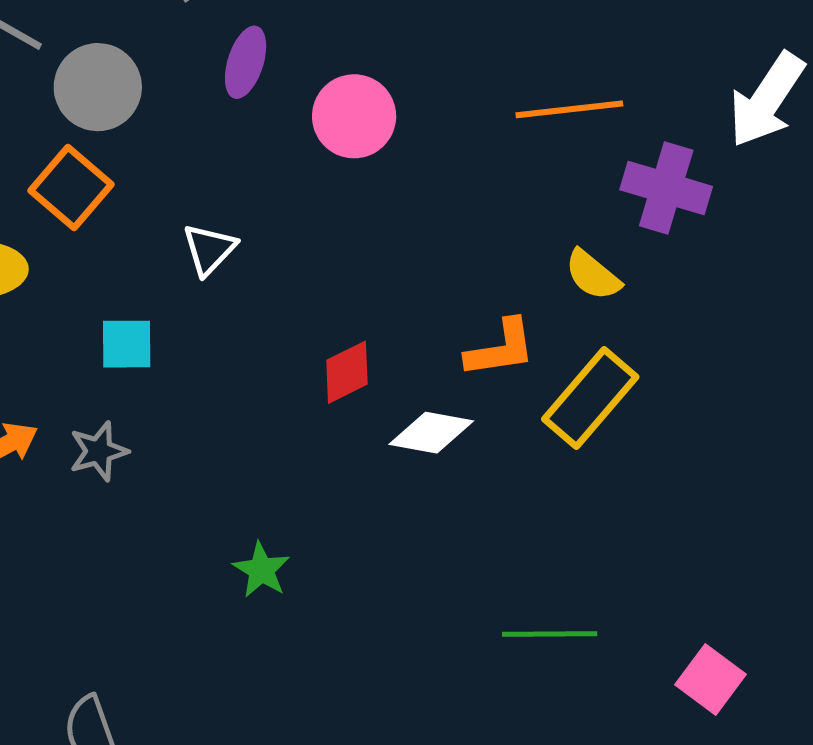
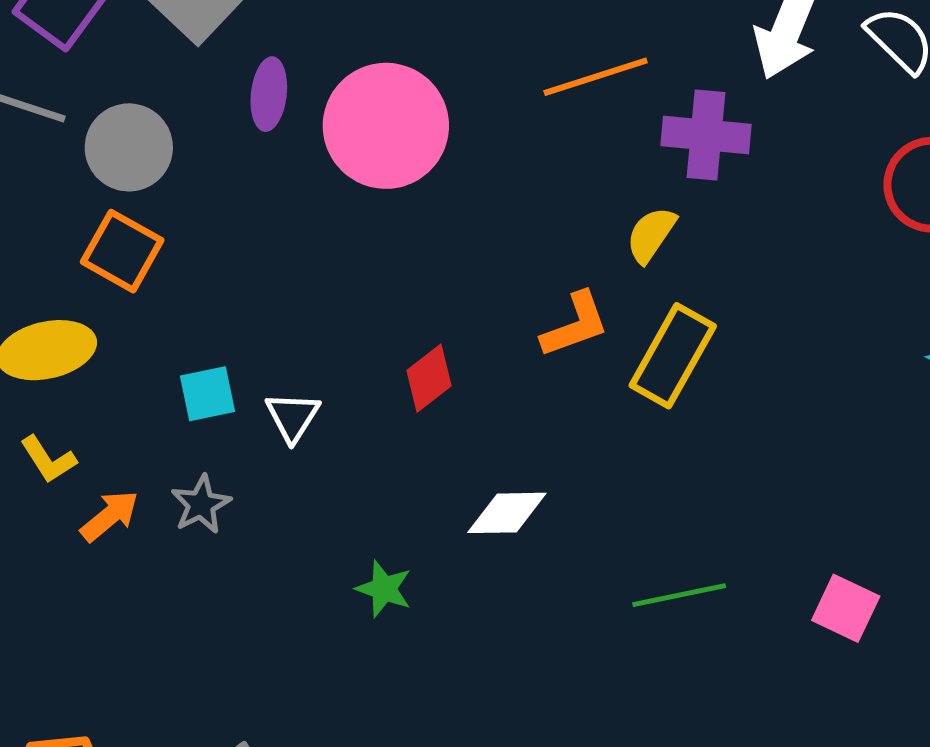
pink circle: (354, 116) -> (386, 126), size x1.5
white triangle: (209, 249) -> (293, 417), moved
yellow semicircle: (593, 275) -> (651, 235), turned 96
white diamond: (431, 433) -> (507, 513), moved

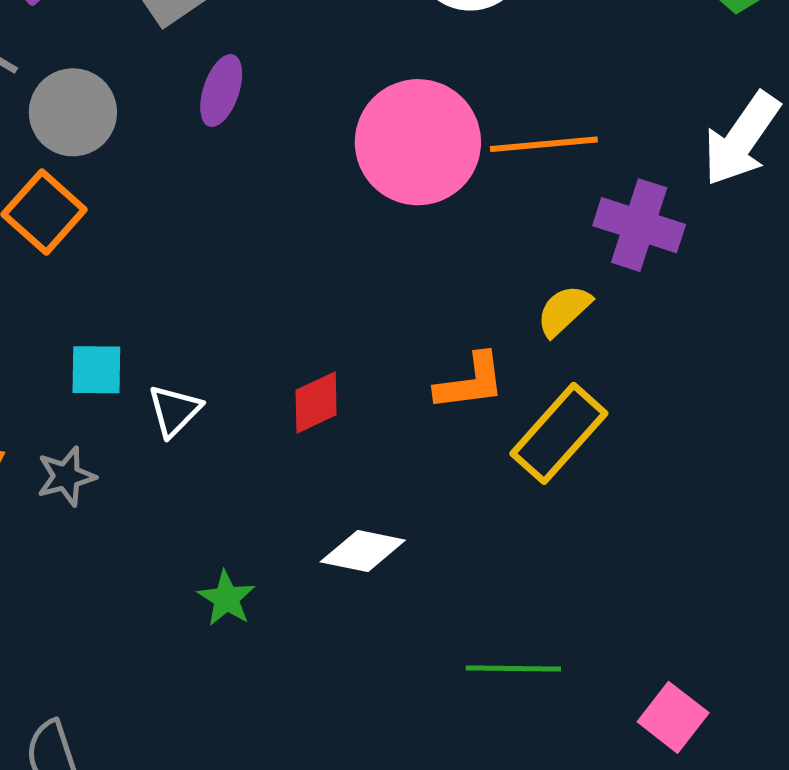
pink circle: (386, 126) -> (418, 142), moved

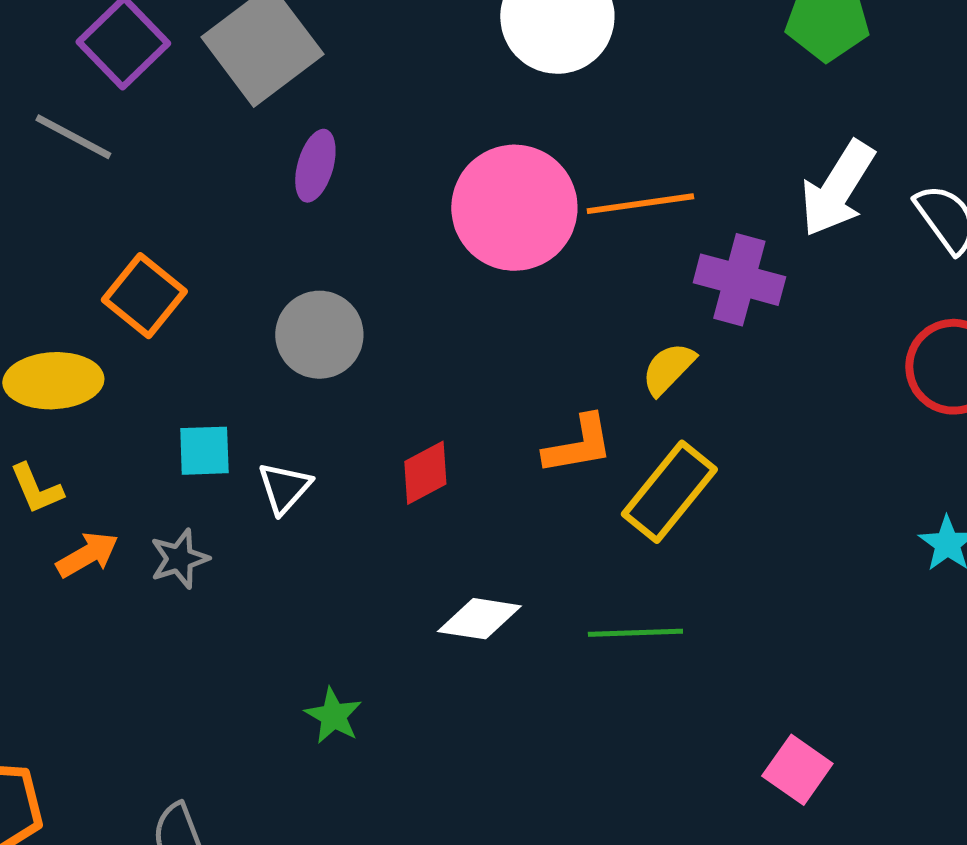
gray circle: (73, 112) -> (319, 335), moved
green star: (226, 598) -> (333, 716), moved
green line: (513, 668) -> (635, 633), moved

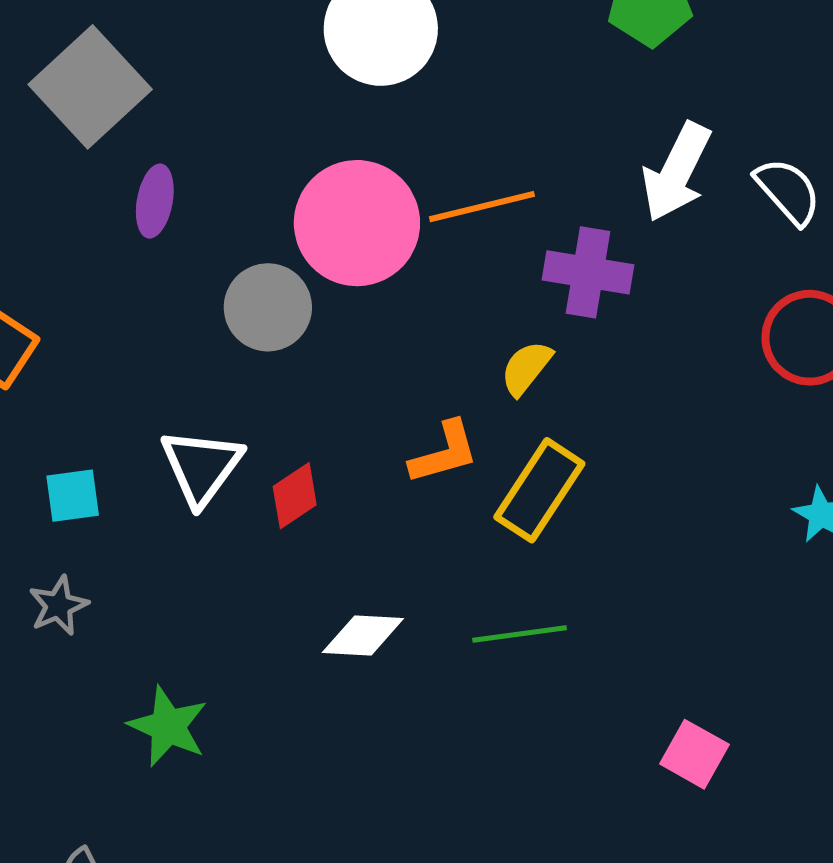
gray circle: (319, 335) -> (268, 307), moved
white triangle: (284, 488) -> (201, 467), moved, size x1.5
green star: (333, 716) -> (168, 726), moved, size x1.4

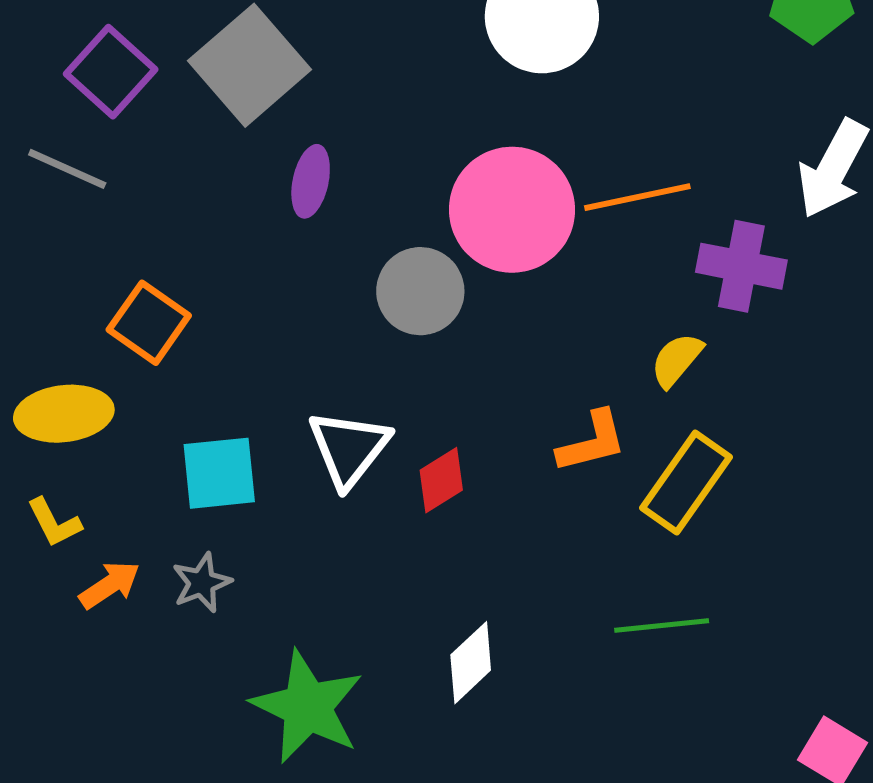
cyan square: (73, 496) -> (219, 473), size x1.4
white diamond: (363, 636) -> (471, 663), moved, turned -48
green star: (168, 726) -> (307, 707), size x1.4

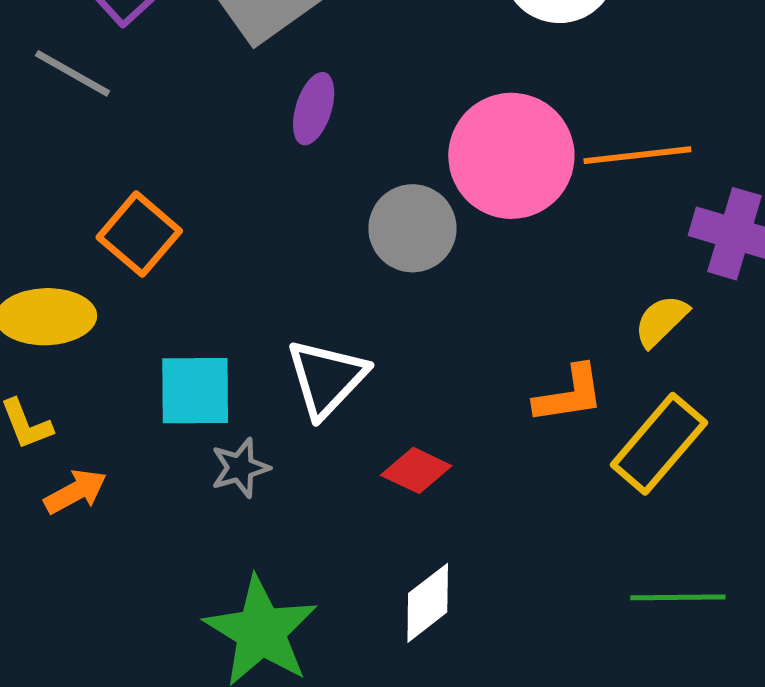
red diamond: (441, 480) -> (416, 470), moved, turned 52
gray star: (202, 583) -> (240, 468), moved
green line: (662, 625) -> (678, 597), moved

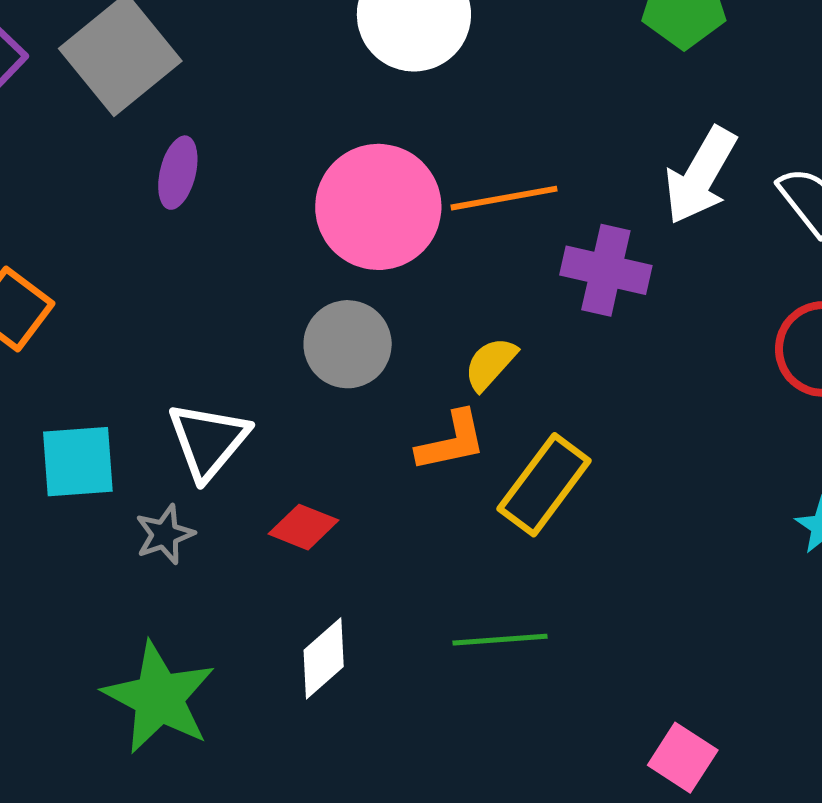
gray circle: (412, 228) -> (348, 344), moved
yellow semicircle: (661, 321) -> (490, 364), moved
gray star: (240, 468) -> (165, 534), moved
green line: (678, 597) -> (500, 640), moved

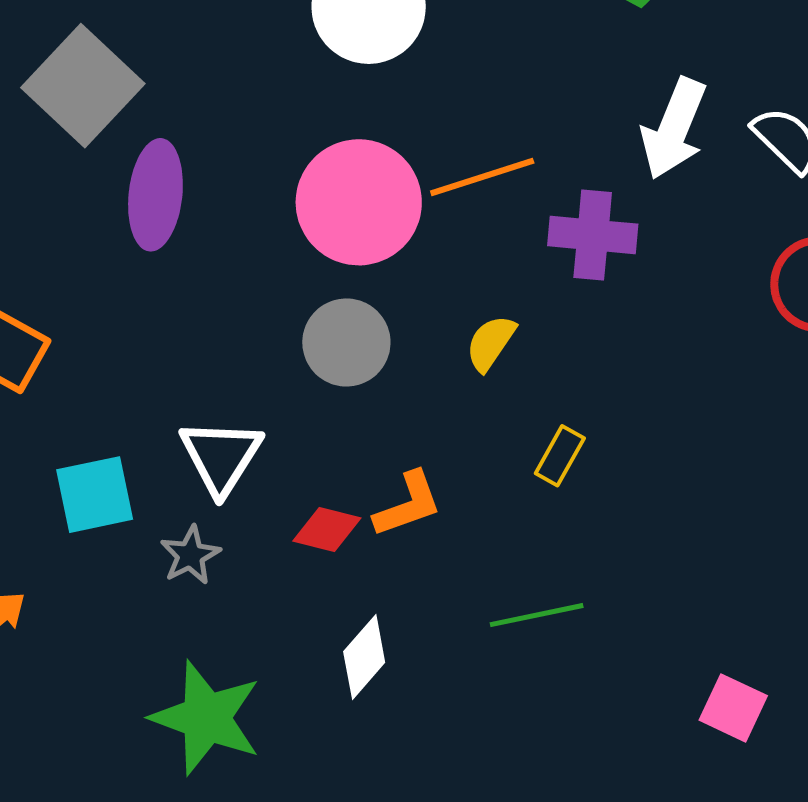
purple ellipse: (178, 173) -> (155, 195), size x1.5
orange L-shape: (451, 441) -> (408, 504), moved
yellow rectangle: (544, 485) -> (560, 456), size x0.6

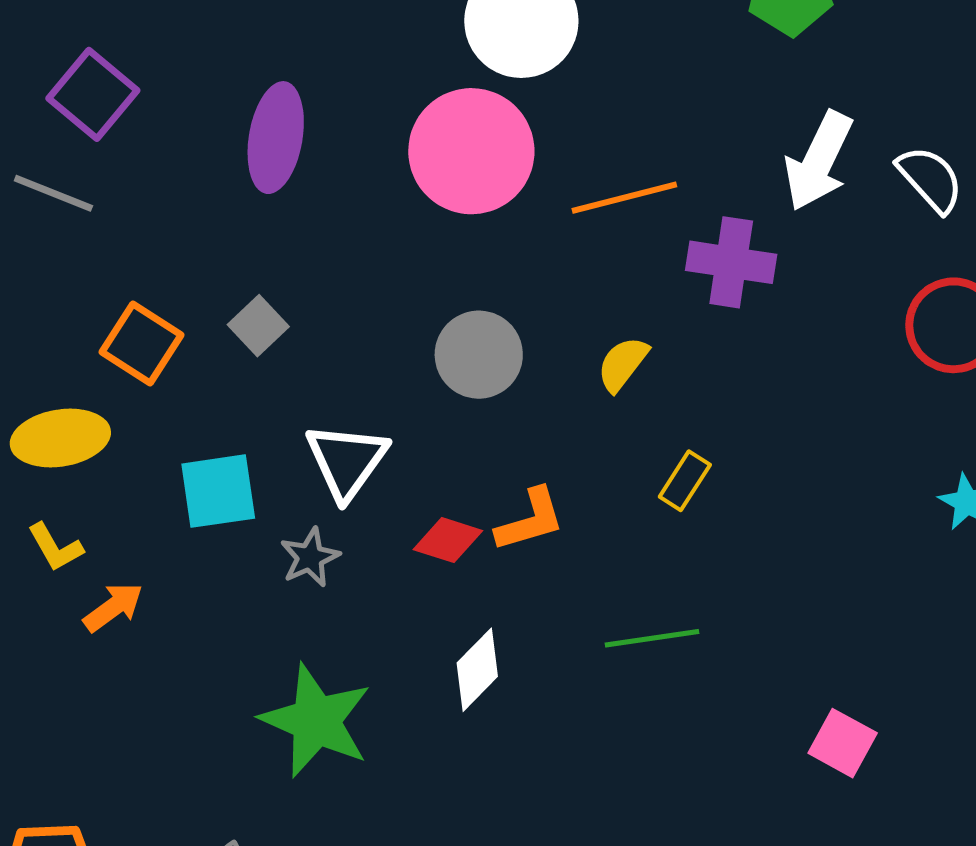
gray square: (83, 86) -> (258, 326), moved, size x0.5
purple ellipse: (155, 195) -> (276, 138), moved
pink circle: (359, 202) -> (471, 151), moved

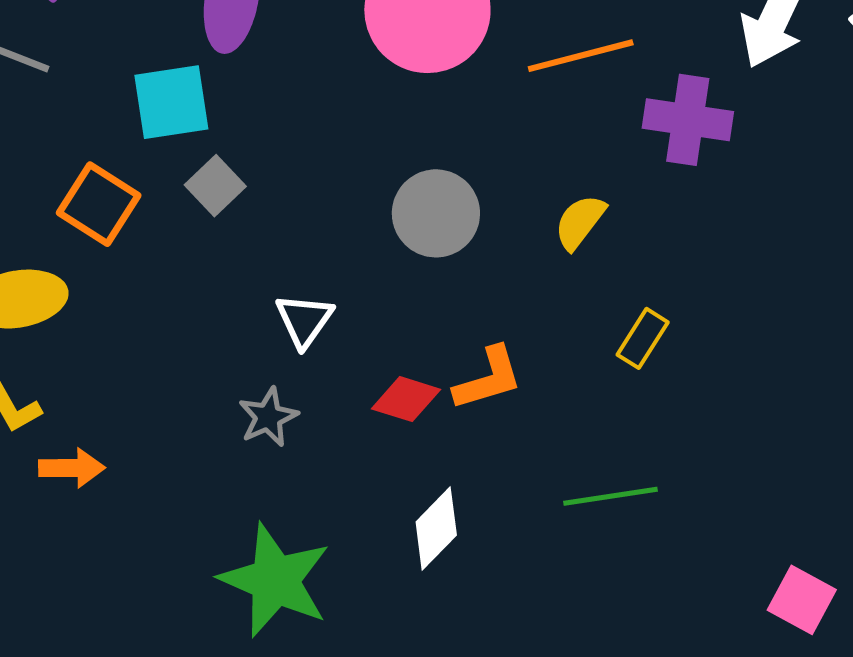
white triangle: (347, 461) -> (304, 320), size x0.7
cyan square: (218, 491) -> (171, 102), moved
orange arrow: (113, 607) -> (72, 468), turned 36

